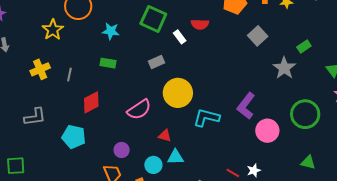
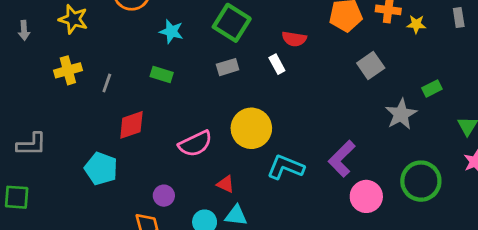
yellow star: (53, 30) -> (73, 19), moved, turned -30
white rectangle: (180, 37) -> (277, 64), moved
gray rectangle: (157, 62) -> (228, 67), moved
gray L-shape: (35, 117) -> (32, 144), moved

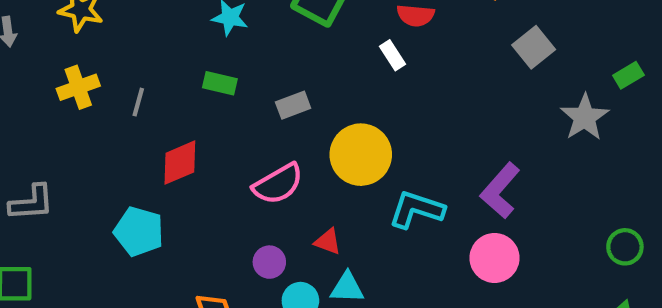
gray rectangle: (228, 67) -> (293, 105), moved
green circle: (421, 181) -> (625, 247), moved, size x0.6
purple circle: (164, 196) -> (269, 262), moved
pink circle: (366, 196) -> (495, 258), moved

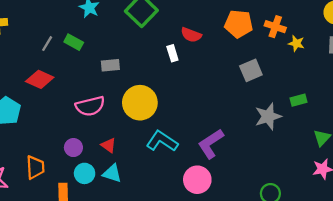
gray line: (138, 102) -> (47, 44), moved
red diamond: (180, 163) -> (40, 79), turned 32

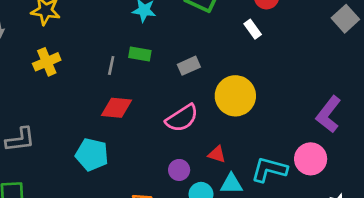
cyan L-shape: (162, 141) -> (269, 170), moved
pink circle: (197, 180) -> (311, 159), moved

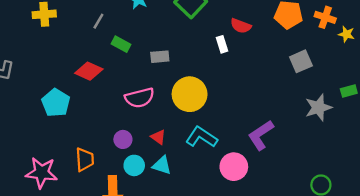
green rectangle: (140, 54) -> (121, 44), moved
gray line: (111, 65) -> (98, 21), moved
cyan L-shape: (269, 170) -> (202, 137), moved

